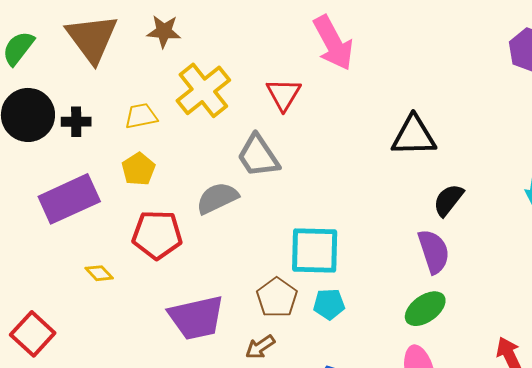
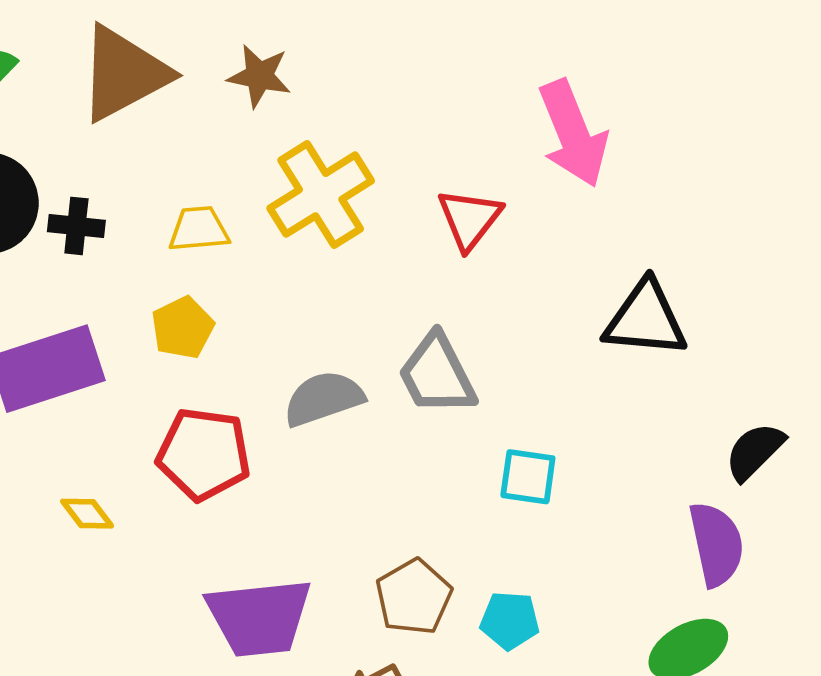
brown triangle: (92, 38) -> (124, 74), turned 32
black triangle: (414, 136) -> (645, 319), moved
gray trapezoid: (258, 156) -> (437, 374), moved
cyan square: (315, 251) -> (528, 477), moved, size x0.6

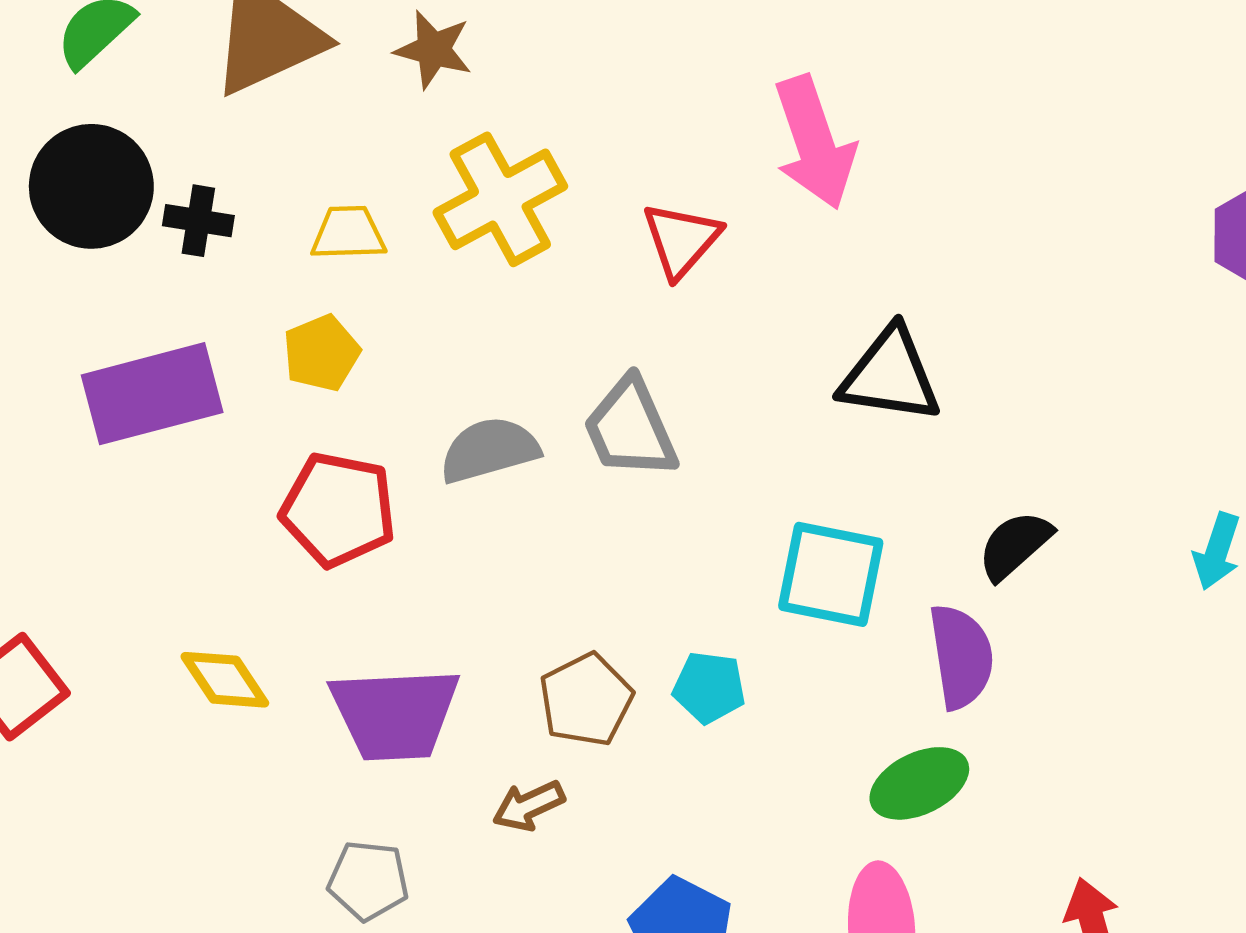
cyan square: (528, 477) -> (831, 574), moved, size x1.5
yellow diamond: (87, 514) -> (225, 680), moved, size x1.4
cyan pentagon: (510, 620) -> (709, 687), moved

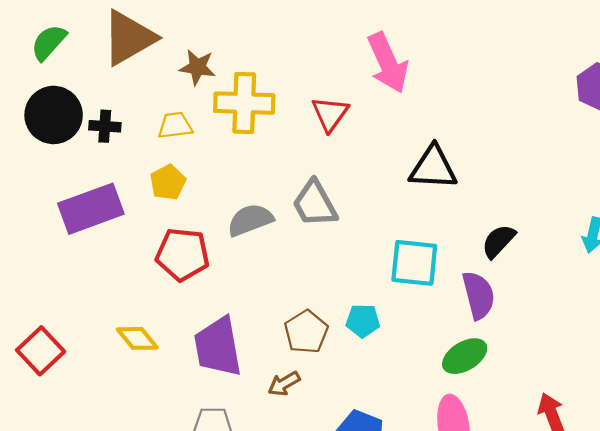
brown star: (433, 50) -> (197, 67), moved
yellow cross: (500, 199) -> (244, 103), turned 36
purple trapezoid: (395, 714) -> (218, 347), turned 88

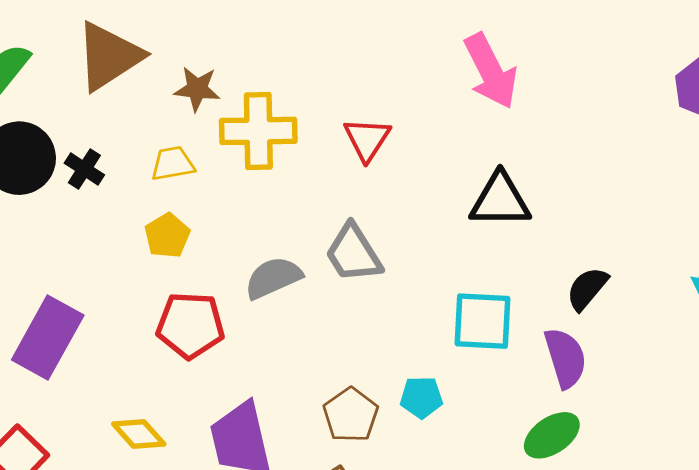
pink arrow: (388, 63) -> (491, 71), moved
black cross: (105, 126) -> (84, 169), turned 32
purple rectangle: (91, 209) -> (48, 337), moved, turned -38

